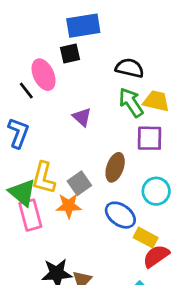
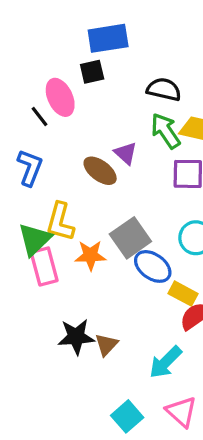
purple triangle: (82, 117) -> (126, 153), moved
brown ellipse: (115, 167) -> (100, 171), moved, turned -72
gray square: (79, 183) -> (130, 238), moved, size x1.4
green triangle: (22, 193) -> (35, 239), turned 36

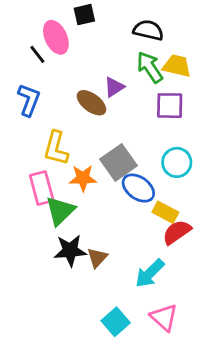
purple triangle: (126, 153) -> (114, 87), turned 45
green triangle: (35, 239) -> (60, 211), moved

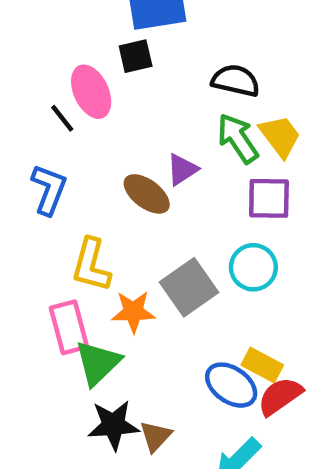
yellow trapezoid: (177, 66) -> (280, 136), turned 40
cyan circle: (177, 162) -> (253, 267), moved
blue ellipse: (138, 188) -> (231, 385), moved

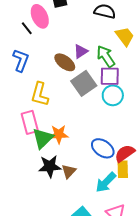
green arrow: (238, 138) -> (106, 56), moved
purple square: (269, 198) -> (110, 76), moved
gray square: (189, 287) -> (84, 83), moved
orange star: (133, 312) -> (59, 134), moved
yellow rectangle: (262, 365) -> (123, 169), moved, turned 60

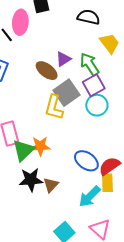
pink ellipse: (40, 16) -> (20, 22), turned 30
purple square: (110, 76) -> (94, 85), turned -30
yellow L-shape: (40, 94) -> (54, 107), moved

